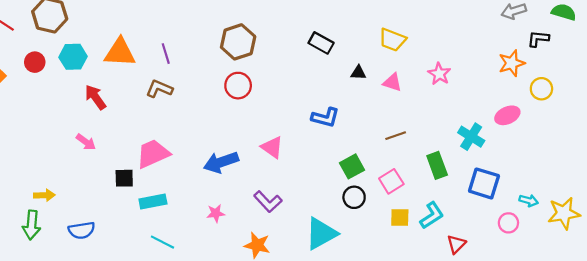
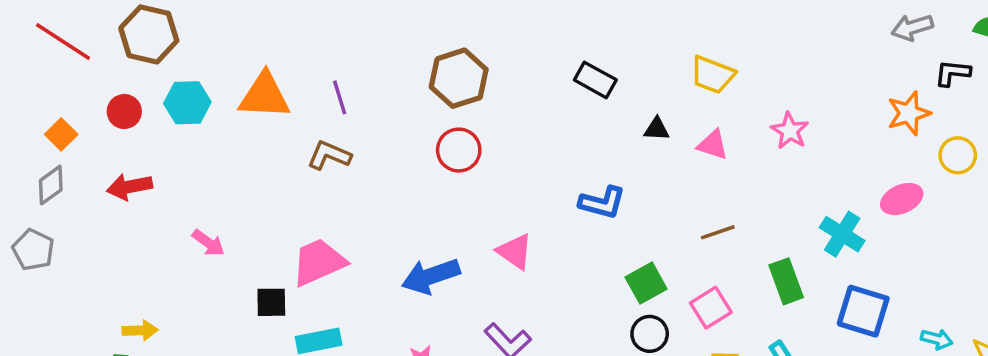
red arrow: (95, 97) -> (130, 187), moved, turned -65

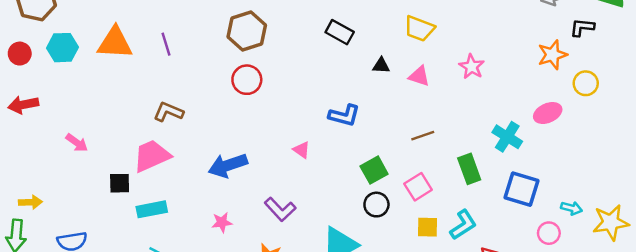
brown L-shape: (329, 155) -> (168, 112), moved
pink triangle: (515, 252) -> (302, 150), moved, size x0.7

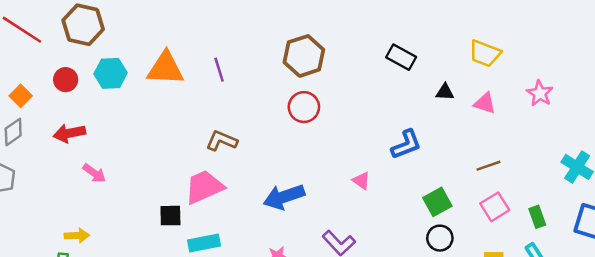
blue L-shape: (344, 115) -> (406, 144), turned -36
pink arrow: (77, 143) -> (94, 173), moved
green rectangle: (469, 169) -> (537, 217), moved, size x0.7
pink square: (418, 187) -> (495, 207), moved

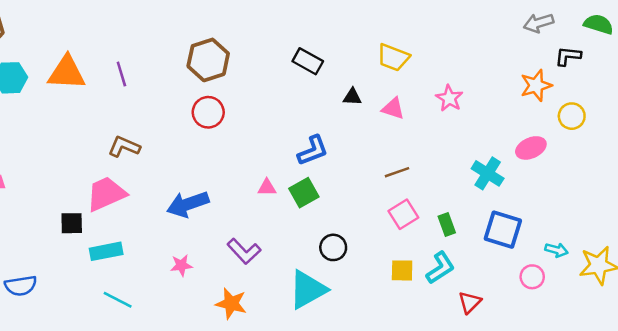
pink triangle: (361, 181) -> (267, 188), turned -36
green square: (437, 202) -> (304, 193), moved
black circle: (440, 238) -> (333, 247), moved

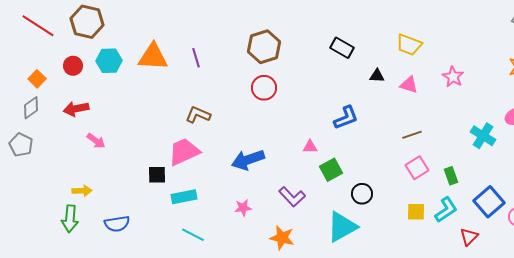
green square: (304, 193) -> (331, 170), moved
blue square: (503, 230) -> (489, 202), moved, turned 32

